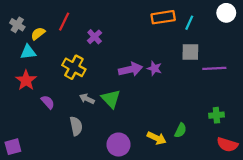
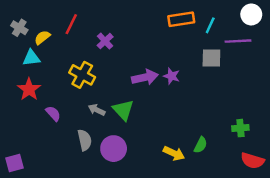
purple line: (214, 68) -> (238, 41), moved
purple circle: (119, 145) -> (114, 149), moved

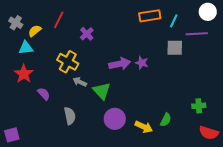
gray arrow: (97, 110) -> (80, 82), moved
purple circle: (114, 149) -> (115, 119), moved

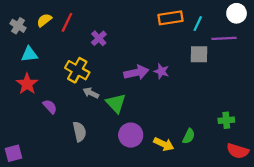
yellow semicircle: (35, 31) -> (44, 20), moved

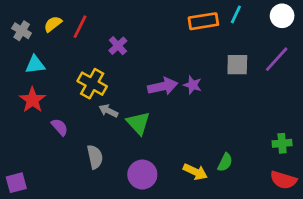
cyan line: (198, 24) -> (236, 14), moved
purple line: (224, 38) -> (277, 59), moved, turned -45
green cross: (226, 120) -> (282, 143), moved
purple circle: (131, 135) -> (142, 175), moved

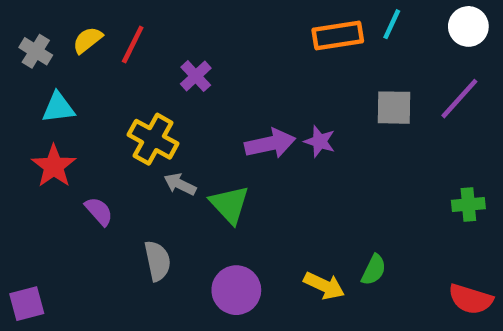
green cross: (282, 143) -> (468, 204), moved

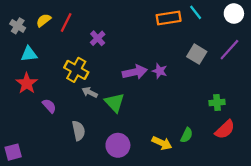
cyan line: (392, 24) -> (196, 12), turned -63
gray square: (394, 108) -> (197, 54), turned 30
green cross: (468, 204) -> (217, 102), moved
red semicircle: (471, 299) -> (225, 130), moved, turned -60

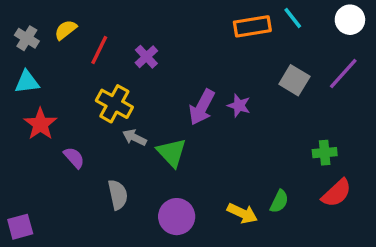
red line: (66, 23) -> (99, 50), moved
cyan triangle: (29, 54) -> (27, 82), moved
purple arrow: (135, 72) -> (202, 107), turned 130

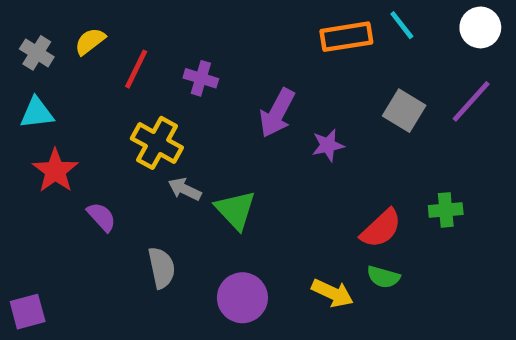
purple cross: (146, 57) -> (201, 78), turned -30
purple star: (239, 105) -> (328, 145), turned -30
purple arrow: (202, 107) -> (277, 113), moved
red semicircle: (336, 193) -> (381, 228), moved
green semicircle: (279, 201) -> (383, 277), turned 80

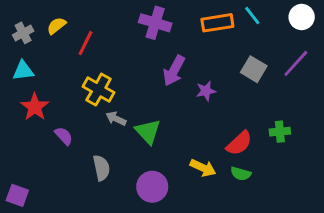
gray cross: (37, 53) -> (23, 33), turned 30
purple cross: (201, 78) -> (155, 23), moved, size x1.5
yellow arrow: (332, 293) -> (203, 168), moved
purple square: (28, 312) -> (17, 195), turned 35

